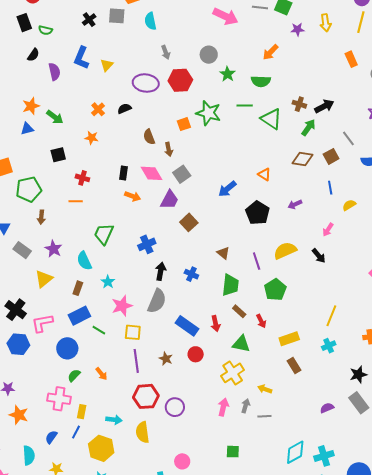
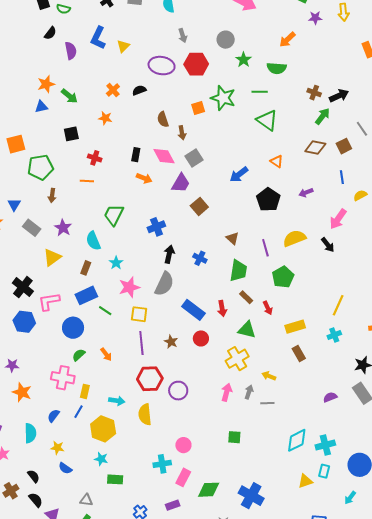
green triangle: (271, 119) -> (267, 120), moved
pink arrow: (328, 230) -> (338, 219), size x1.5

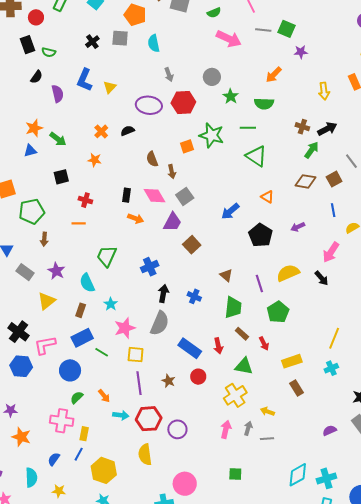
yellow arrow: (344, 12) -> (324, 91), moved
cyan arrow: (117, 401) -> (121, 415), moved
pink circle: (183, 445) -> (185, 484), size x1.5

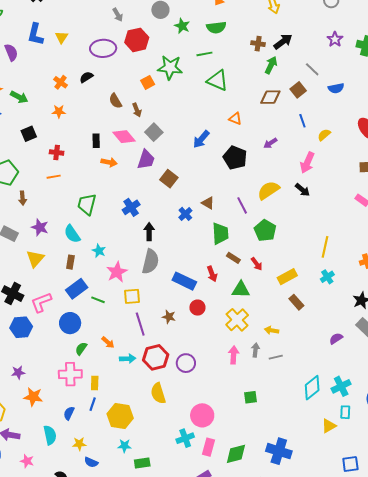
blue cross: (194, 296) -> (185, 214), moved, turned 32

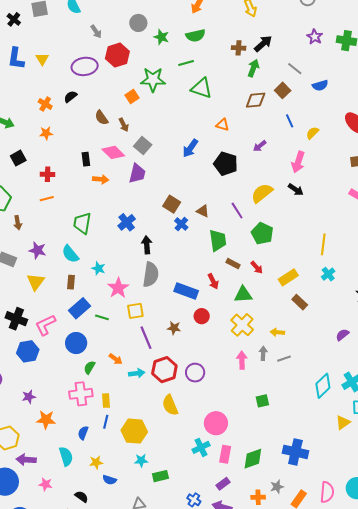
brown square: (169, 179) -> (172, 204), moved

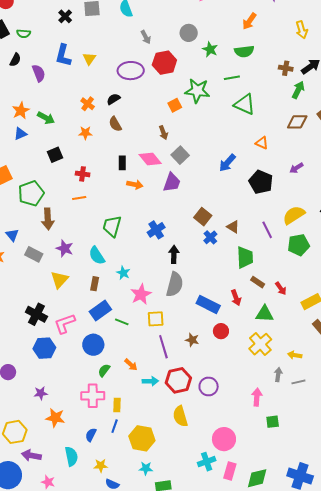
brown semicircle: (102, 118) -> (115, 124), moved
brown arrow: (18, 223) -> (48, 219), size x1.5
green pentagon: (262, 233) -> (299, 245), moved, turned 30
pink arrow: (242, 360) -> (257, 397), moved

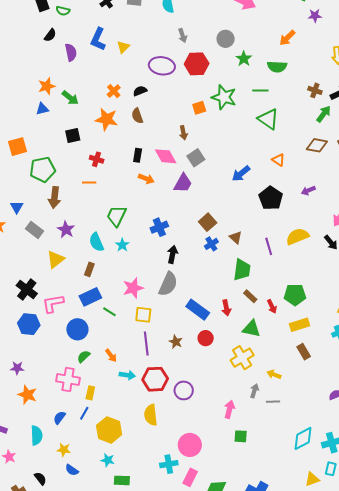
orange star: (85, 133) -> (106, 119), size x1.6
green pentagon: (299, 245) -> (295, 295), moved
cyan star: (123, 273) -> (122, 245), moved

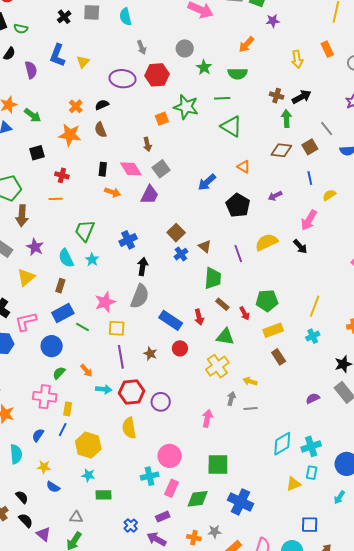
green arrow: (324, 114) -> (286, 119), turned -36
green square: (241, 436) -> (218, 465), moved, size x1.6

